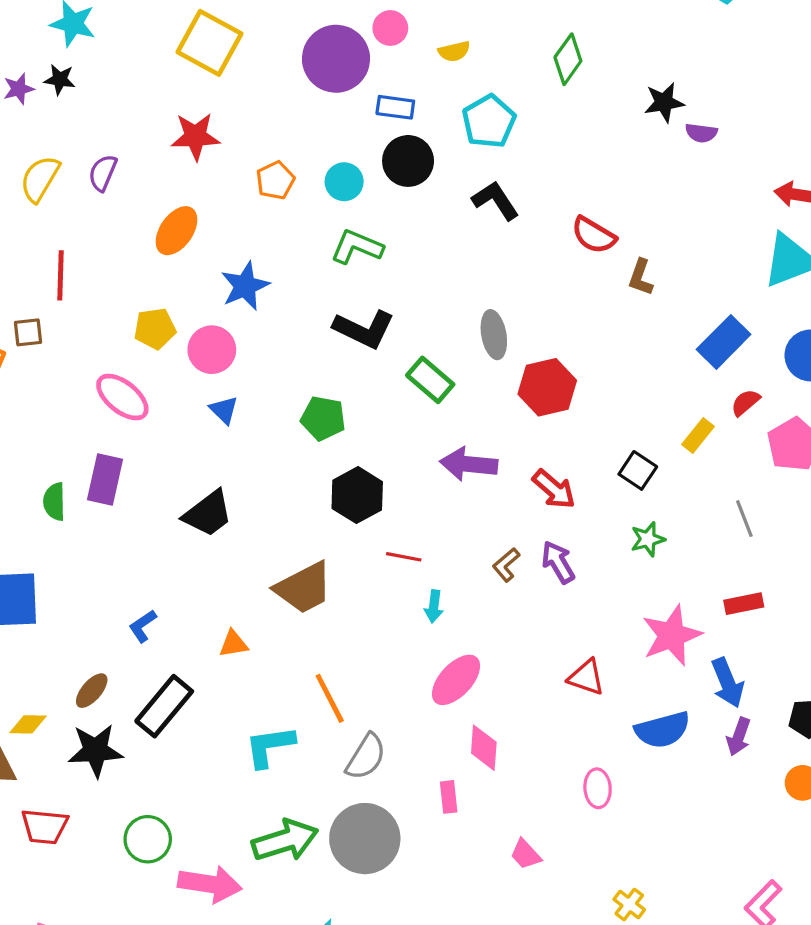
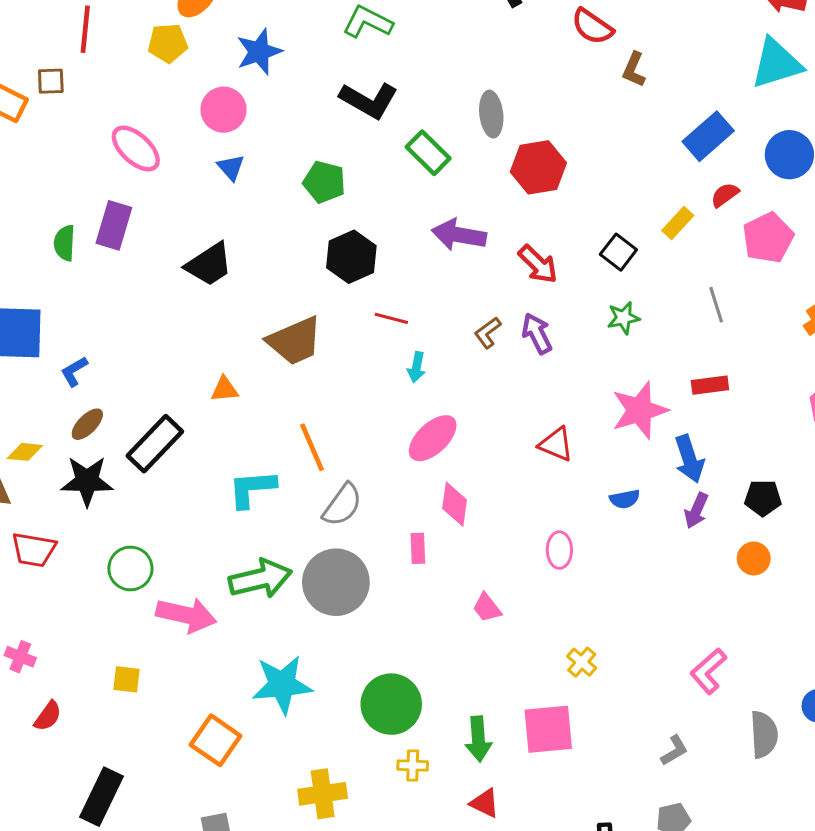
yellow pentagon: (155, 329) -> (168, 43), moved
blue L-shape: (143, 626) -> (74, 371), moved
blue semicircle: (663, 730) -> (625, 499), size x0.6

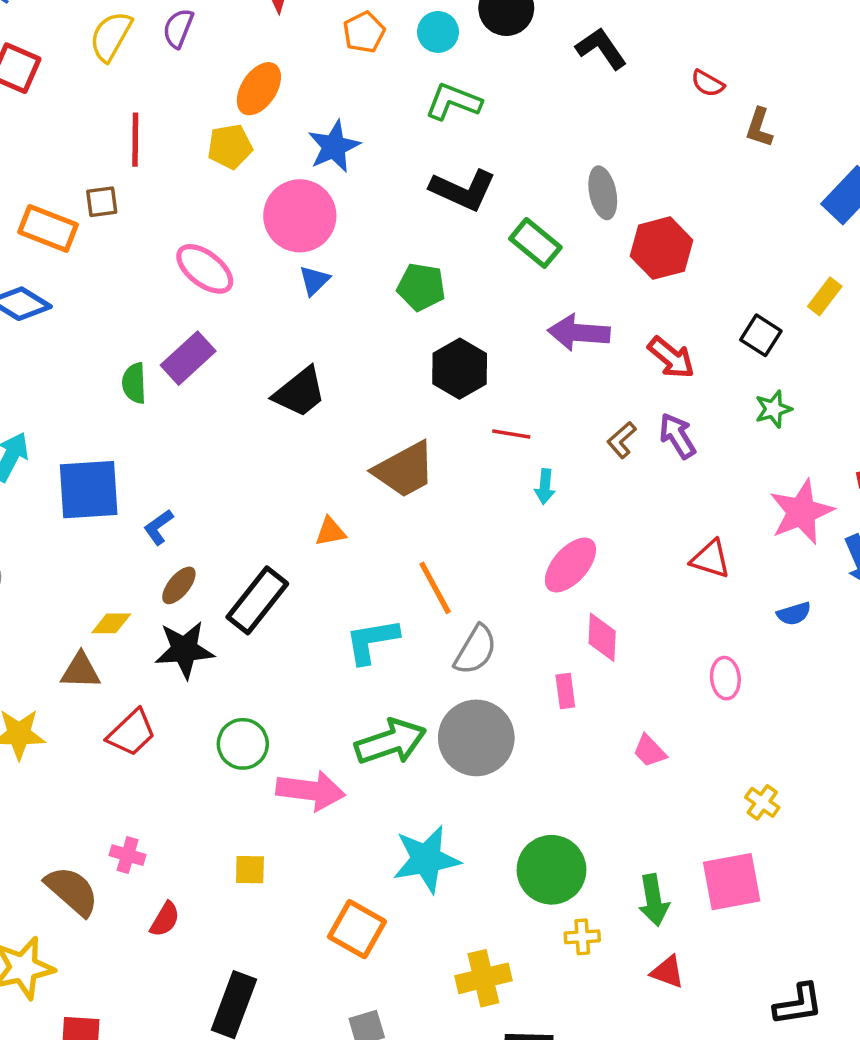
red semicircle: (592, 27) -> (708, 83), size x0.7
pink circle: (224, 110) -> (300, 216), size x1.4
blue triangle: (231, 167) -> (314, 280), turned 32
purple rectangle: (114, 225) -> (188, 358), turned 36
red trapezoid: (34, 550) -> (132, 733), turned -48

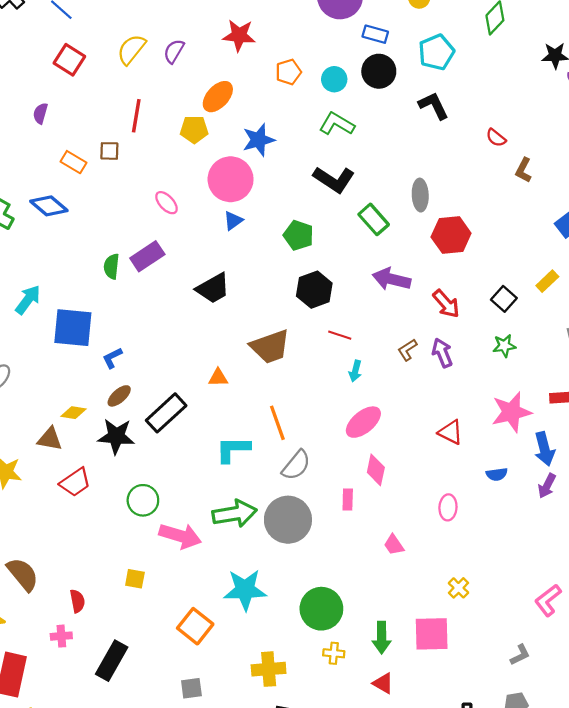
orange rectangle: (48, 228) -> (74, 162), size x0.7
pink ellipse: (205, 269) -> (166, 203), size x0.7
pink cross: (128, 855) -> (61, 636), moved, turned -30
red semicircle: (165, 919) -> (77, 601), turned -50

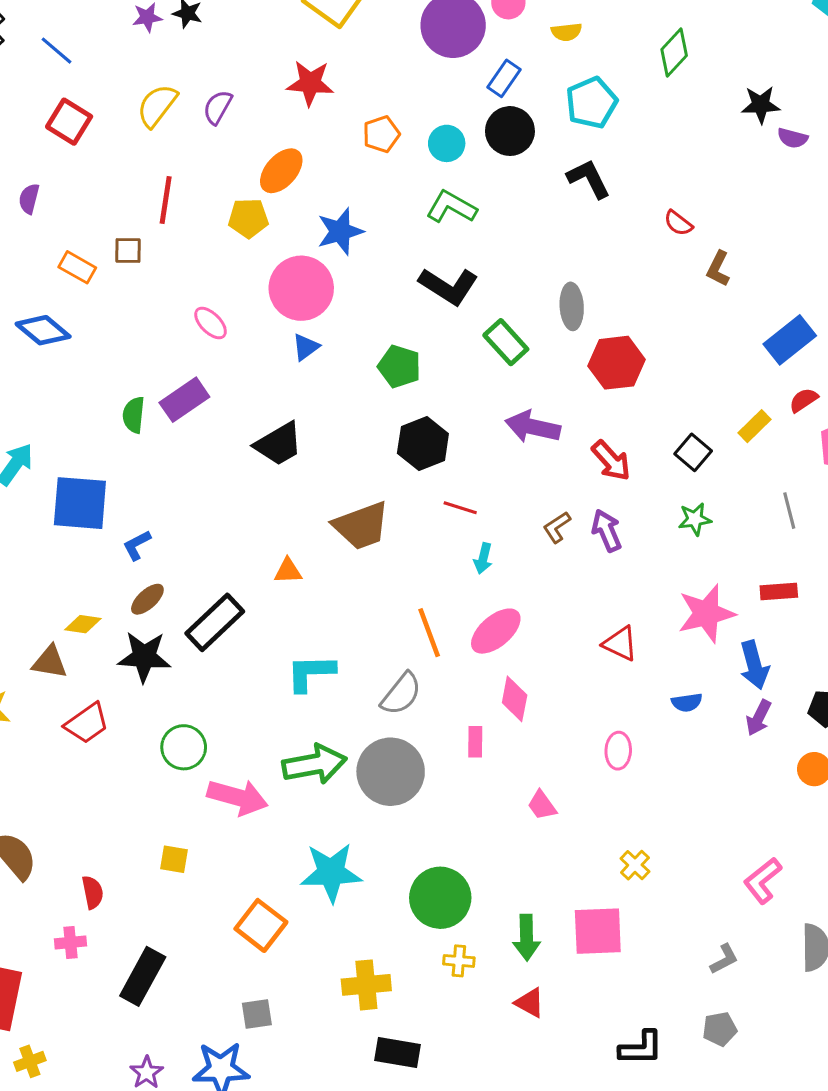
blue rectangle: (375, 34) -> (504, 78), turned -70
orange line: (277, 423) -> (429, 633), moved

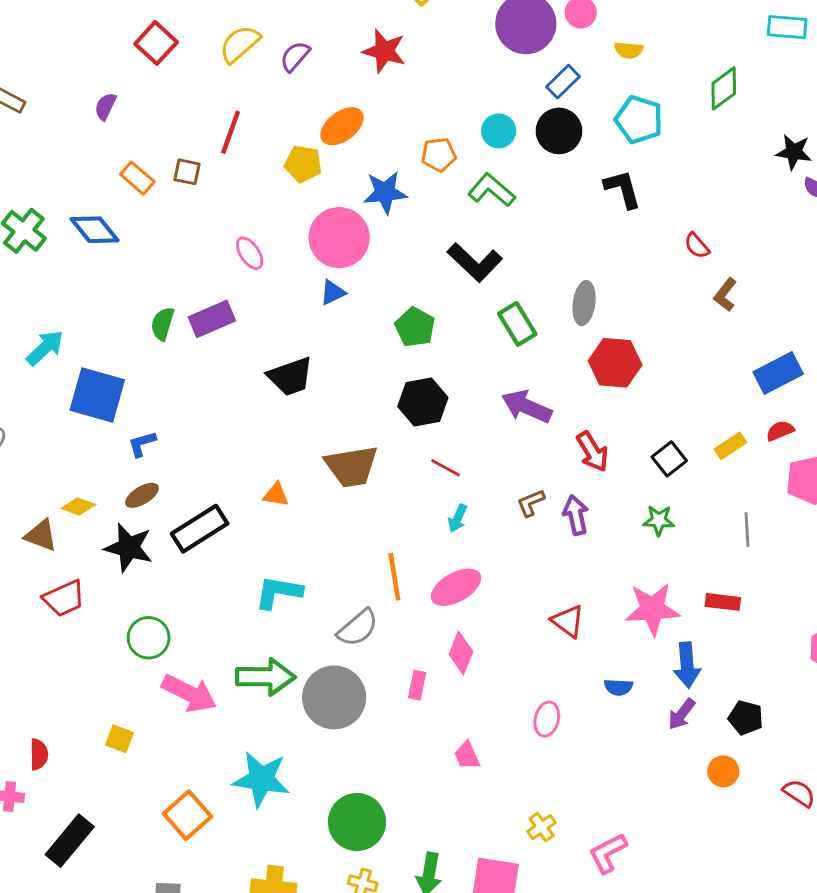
cyan pentagon: (592, 103) -> (639, 120), turned 30
orange pentagon: (381, 134) -> (439, 155), moved
pink L-shape: (763, 881) -> (608, 853), moved

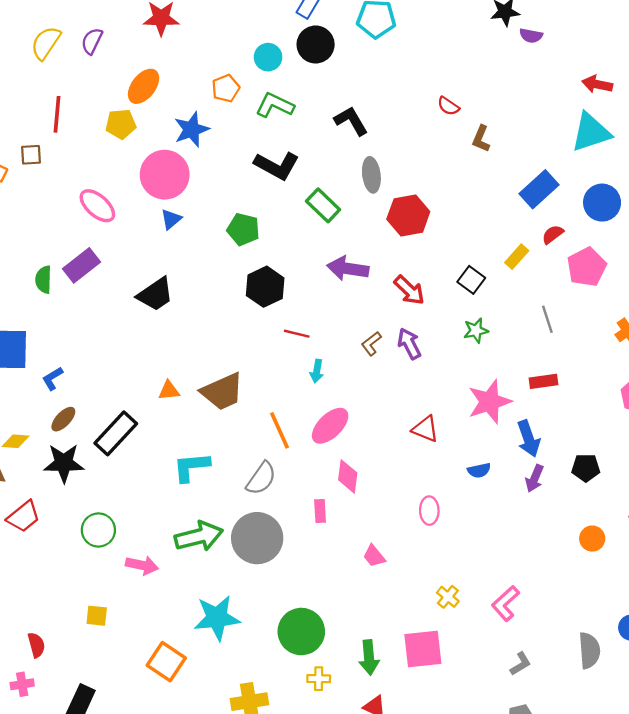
black L-shape: (623, 189) -> (351, 121), moved
pink ellipse: (250, 253) -> (97, 206), size x1.4
brown trapezoid: (352, 466) -> (222, 392), moved
pink arrow: (189, 693) -> (142, 565), size x0.7
orange circle: (723, 771) -> (592, 539), moved

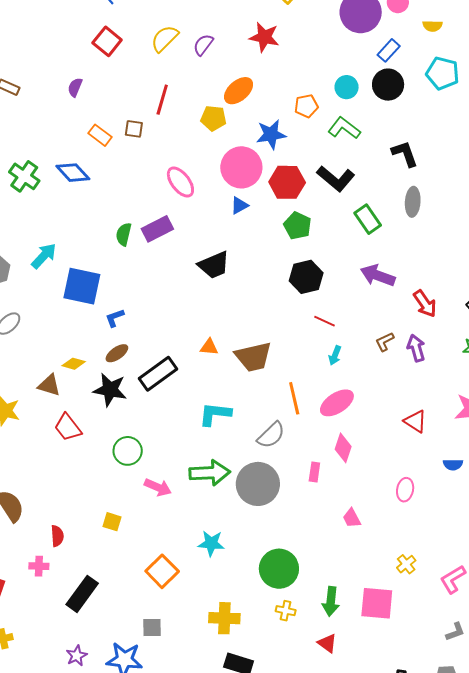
red hexagon: (408, 215) -> (287, 182), moved
red trapezoid: (24, 517) -> (68, 427), turned 80
cyan star: (217, 618) -> (211, 543), size x0.7

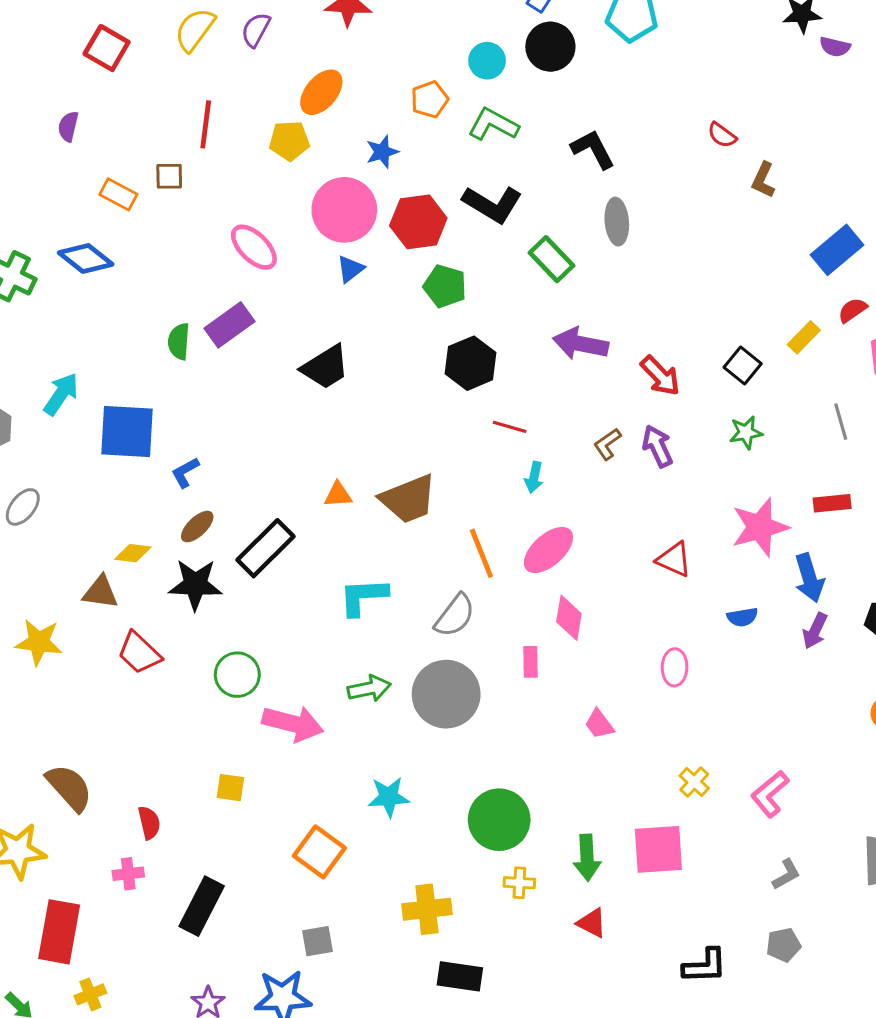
blue star: (271, 134) -> (382, 152), size x0.7
green arrow: (210, 473) -> (369, 688), size x0.7
pink arrow: (158, 487) -> (293, 723), size x1.4

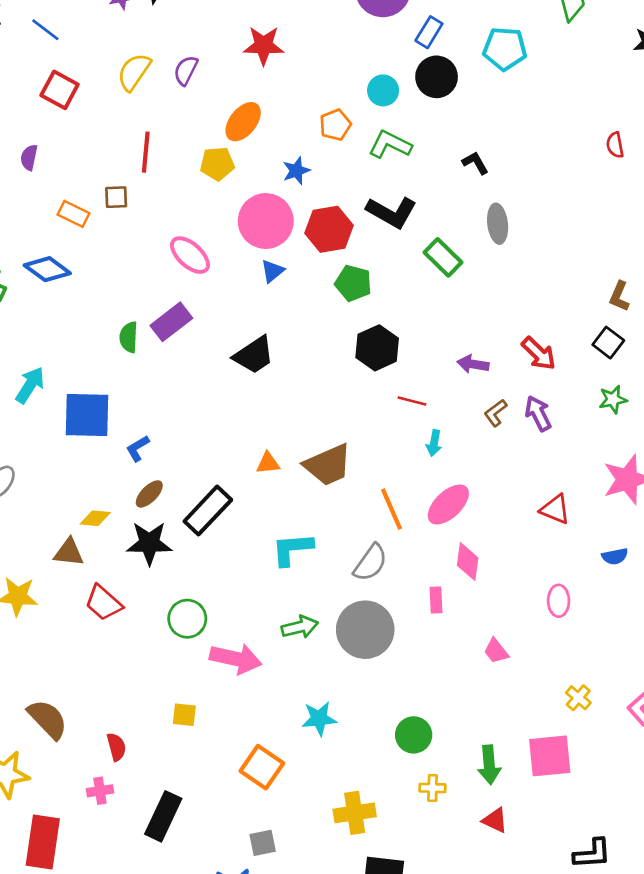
red semicircle: (722, 135) -> (615, 145), moved, turned 45
black L-shape: (593, 149) -> (475, 163), size x0.7
brown L-shape: (763, 180) -> (619, 296), moved
purple arrow: (581, 344) -> (473, 364), moved, size x0.7
green circle: (499, 820) -> (414, 735), size x0.7

